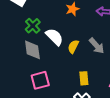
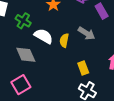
green cross: (33, 26) -> (23, 21), moved
pink square: (40, 80) -> (21, 85), moved

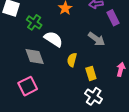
yellow semicircle: (64, 40) -> (72, 60), moved

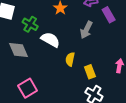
gray arrow: (96, 39) -> (86, 30), moved, turned 84
gray diamond: (35, 56) -> (18, 50), moved

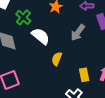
yellow rectangle: (90, 72) -> (84, 75), moved

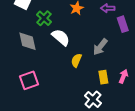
gray arrow: (78, 33) -> (100, 47), moved

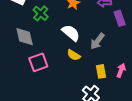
white semicircle: (61, 37) -> (71, 33), moved
yellow semicircle: (76, 60) -> (74, 55), turned -80
pink square: (29, 80) -> (38, 62), moved

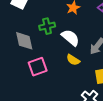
green cross: (41, 13) -> (47, 26), moved, turned 35

